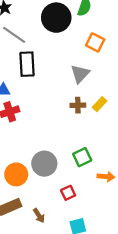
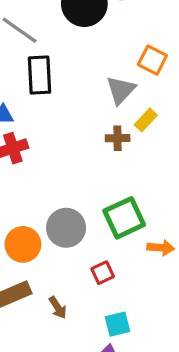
orange square: (95, 42) -> (152, 60), moved
yellow rectangle: (99, 104) -> (146, 120), moved
green square: (82, 157) -> (124, 218), size x1.4

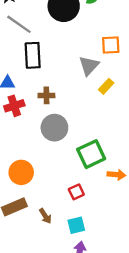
orange square: (152, 60) -> (111, 45), turned -30
brown cross: (118, 138) -> (46, 95), moved
gray circle: (66, 228) -> (54, 128), moved
cyan square: (118, 324) -> (76, 225), moved

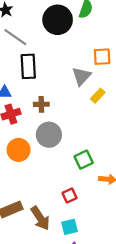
green square: (91, 154) -> (84, 160), size x0.7
orange circle: (21, 172) -> (19, 150), moved
brown arrow: (45, 216) -> (40, 218), size x1.6

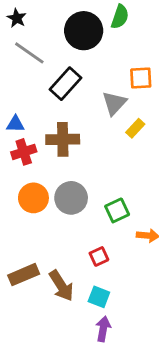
black rectangle: (28, 66) -> (66, 84), moved, turned 45
brown cross: (41, 104) -> (63, 139), size x1.6
gray circle: (49, 135) -> (71, 198), moved
cyan square: (70, 227) -> (99, 297), turned 35

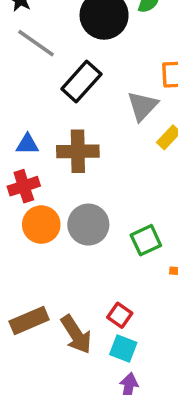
blue triangle: (15, 124) -> (27, 144), moved
red cross: (24, 152) -> (24, 186), moved
red square: (99, 256) -> (120, 315), moved, turned -30

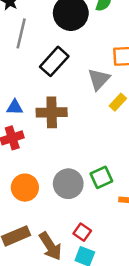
gray line: (36, 43) -> (21, 33), turned 68
orange circle: (41, 225) -> (25, 188), moved
gray circle: (88, 225) -> (68, 184), moved

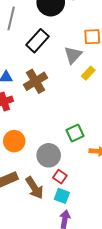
brown cross: (52, 112) -> (35, 81), turned -30
gray circle: (68, 184) -> (49, 155), moved

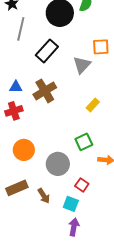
yellow rectangle: (88, 73) -> (93, 105), moved
red square: (60, 177) -> (82, 185), moved
brown arrow: (34, 188) -> (44, 196), size x0.7

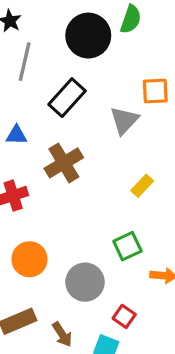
blue triangle: (16, 87) -> (16, 135), moved

